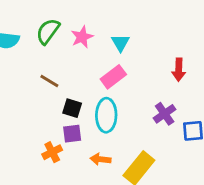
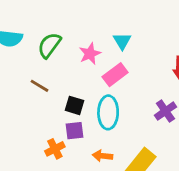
green semicircle: (48, 31) -> (49, 45), moved
pink star: (82, 37) -> (90, 54), moved
brown line: (49, 81) -> (39, 86), moved

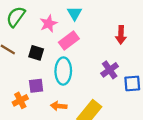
black square: (74, 105) -> (36, 53), moved

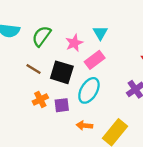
black square: (36, 53) -> (62, 72), size x1.5
cyan ellipse: (63, 71) -> (89, 90), turned 30
orange cross: (20, 100) -> (40, 99), moved

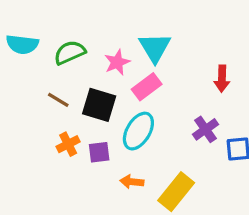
cyan triangle: (100, 33) -> (155, 48), size x1.5
green semicircle: (41, 36) -> (70, 52), turned 30

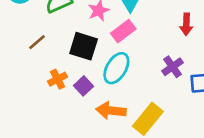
brown line: (58, 100) -> (37, 42), moved, turned -72
purple square: (99, 152) -> (84, 86), turned -36
orange arrow: (132, 182) -> (111, 111), size x1.5

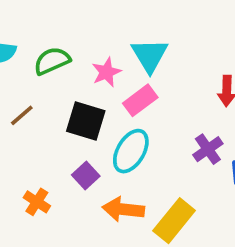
orange cross: (58, 79) -> (37, 202), moved, turned -30

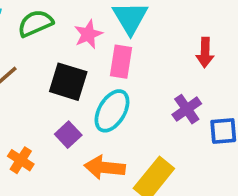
pink rectangle: (140, 100) -> (121, 62), turned -44

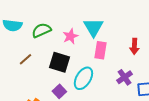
pink rectangle: (121, 62) -> (100, 50), moved

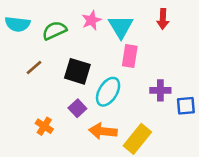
pink star: (70, 36) -> (91, 20), moved
red arrow: (134, 46) -> (163, 19), moved
purple cross: (124, 77) -> (160, 90), turned 35

